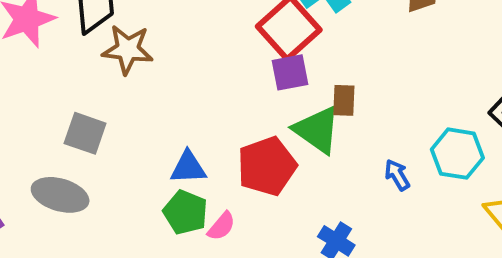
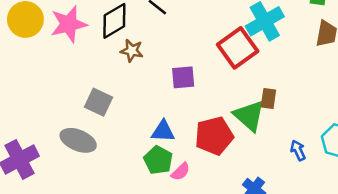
brown star: (128, 49) -> (132, 51), size x0.7
purple square: (290, 72) -> (183, 77), moved

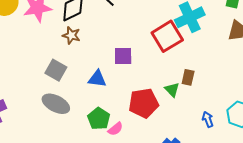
brown star: (132, 51) -> (71, 35), moved
green triangle: (249, 116) -> (172, 90), size x0.6
blue triangle: (163, 131) -> (97, 79), moved
gray ellipse: (78, 140) -> (56, 104), moved

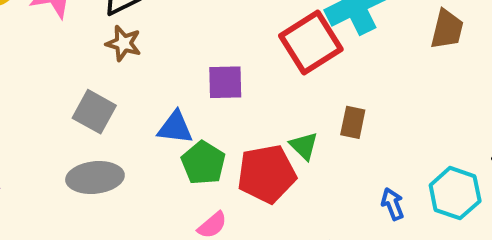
green triangle: (172, 90) -> (304, 146), moved
gray ellipse: (56, 104) -> (95, 177), turned -32
green pentagon: (99, 119) -> (203, 163), moved

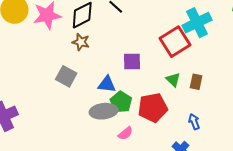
green triangle: (304, 146) -> (173, 80), moved
gray ellipse: (95, 177) -> (104, 111), moved
blue arrow: (393, 204) -> (194, 122), moved

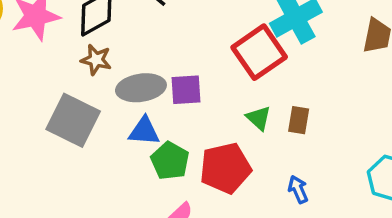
gray square: (66, 76) -> (73, 120), size x1.4
gray ellipse: (104, 111) -> (141, 88), moved

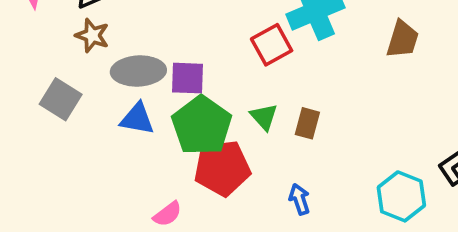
red square: (259, 52) -> (272, 45), size x0.7
gray square: (73, 120) -> (61, 99), size x0.7
green pentagon: (170, 161) -> (202, 126), moved, size x1.4

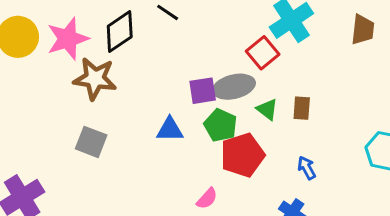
brown star: (92, 35) -> (95, 79), moved, size x1.6
gray ellipse: (138, 71) -> (234, 87), moved
gray square: (61, 99) -> (91, 142), moved
green pentagon: (202, 126) -> (221, 125), size x0.7

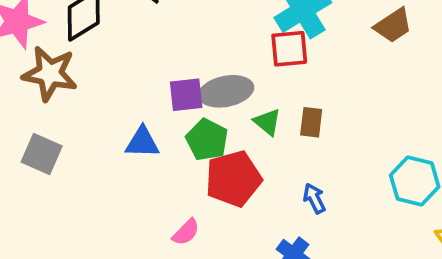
brown trapezoid: (363, 29) -> (393, 25), turned 48
red square: (263, 53) -> (289, 49), moved, turned 32

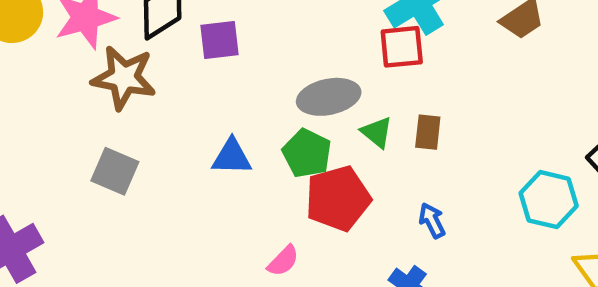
purple square: (186, 95) -> (220, 40), moved

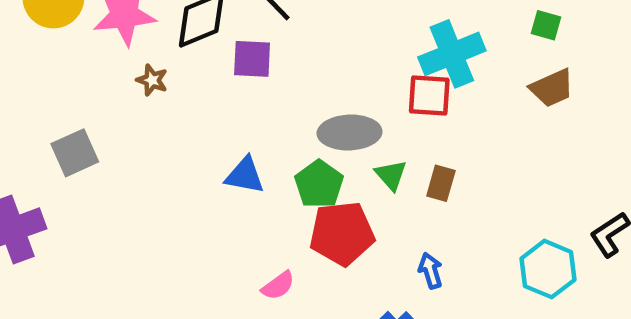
brown star: (124, 78) -> (152, 80), size x0.5
gray square: (115, 171) -> (75, 153), moved, turned 33

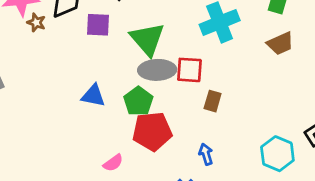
brown star: (152, 80) -> (36, 22), moved
red square: (429, 95) -> (189, 70), moved
green triangle: (391, 175) -> (147, 39), moved, size x1.8

